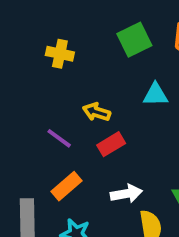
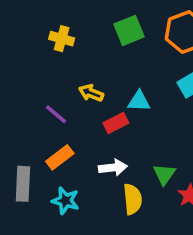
cyan triangle: (155, 95) -> (139, 101), moved
red rectangle: (111, 144) -> (116, 123), moved

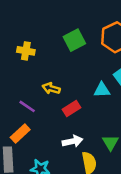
cyan triangle: (139, 101) -> (102, 90), moved
orange rectangle: (60, 157) -> (20, 133), moved

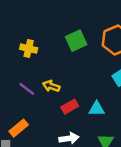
cyan triangle: (102, 90) -> (97, 109), moved
purple line: (27, 106) -> (27, 89), moved

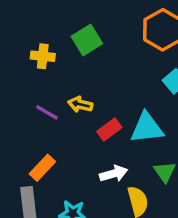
green square: (76, 41) -> (87, 40), moved
cyan triangle: (97, 109) -> (147, 128), size x1.5

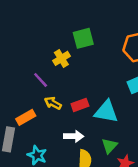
yellow cross: (43, 56) -> (61, 58), moved, turned 35
yellow arrow: (80, 104) -> (53, 103), moved

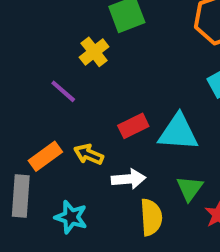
yellow arrow: (53, 103) -> (89, 154), moved

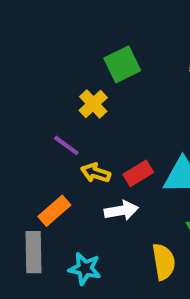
yellow arrow: (89, 154) -> (96, 173), moved
white arrow: (128, 179) -> (121, 211), moved

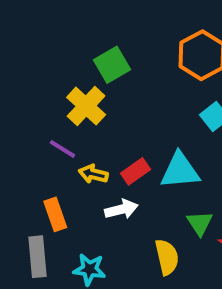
yellow cross: (93, 104) -> (86, 106), size x1.4
orange rectangle: (54, 211) -> (55, 214), turned -64

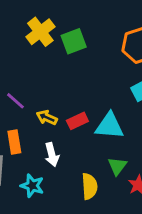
yellow cross: (86, 106) -> (40, 32), moved
purple line: (62, 149) -> (15, 101), moved
white arrow: (121, 209) -> (52, 155), moved, turned 80

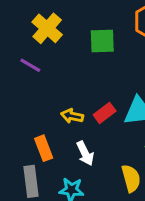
green square: (74, 41) -> (102, 41), moved, turned 30
purple line: (15, 101) -> (30, 65), moved

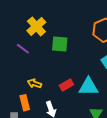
green square: (102, 41) -> (60, 44), moved
yellow arrow: (72, 116) -> (34, 83), moved

